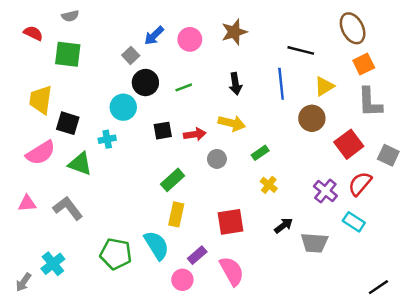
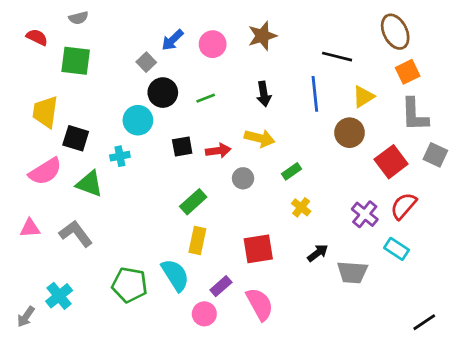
gray square: (388, 155) -> (435, 155), moved

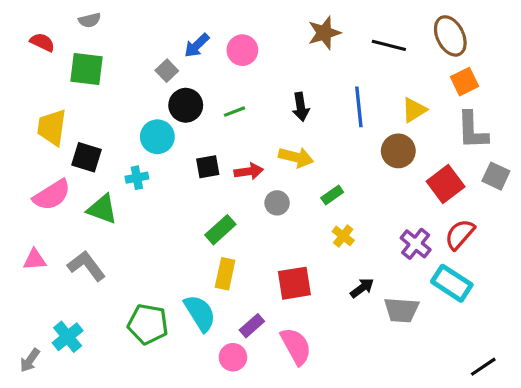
brown star: (262, 36) -> (324, 33), moved
black line: (337, 57) -> (389, 45), moved
cyan rectangle: (397, 249) -> (452, 283), size x1.4

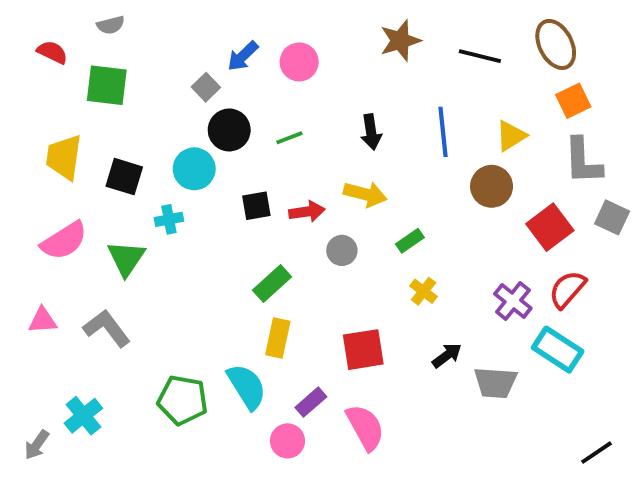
black square: (86, 157) -> (124, 177), moved
green triangle: (102, 209) -> (126, 258), turned 44

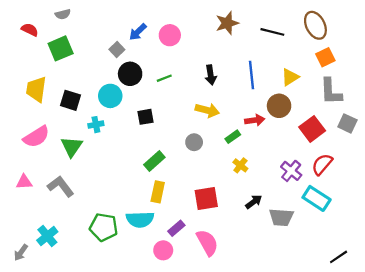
green square: (107, 85) -> (61, 48), turned -30
red arrow: (307, 212) -> (255, 120), moved
cyan semicircle: (247, 387) -> (140, 219), turned 120

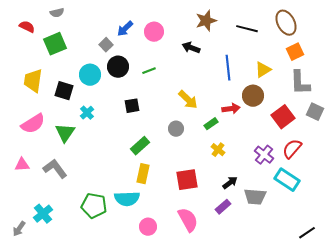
black arrow: (211, 75) -> (191, 48), moved, turned 120
cyan circle: (110, 96) -> (90, 75), moved
yellow arrow: (207, 110) -> (188, 100), turned 30
cyan cross: (96, 125) -> (87, 113), turned -32
purple rectangle: (176, 228) -> (223, 207), moved

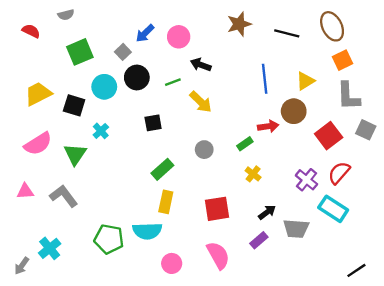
green square: (55, 44) -> (80, 52), moved
black arrow: (191, 48) -> (201, 65), moved
yellow trapezoid: (33, 81) -> (38, 94), turned 55
yellow arrow: (188, 100) -> (201, 102), moved

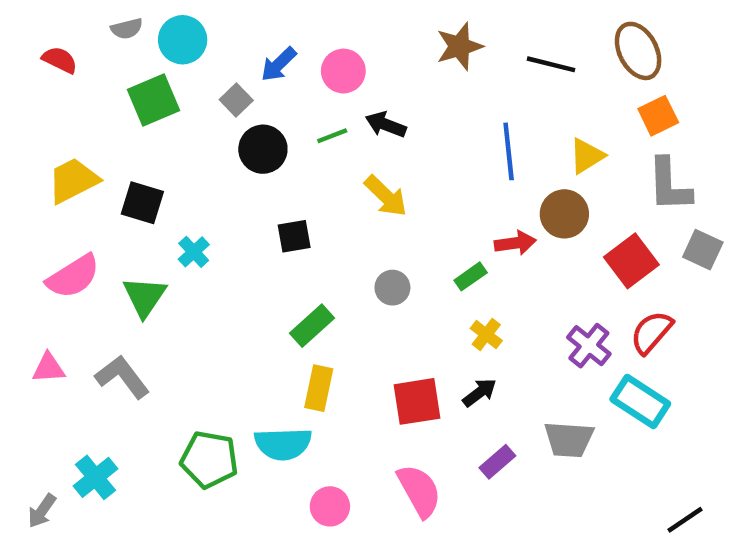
green line: (173, 82) -> (332, 136), moved
cyan circle: (104, 87) -> (183, 40), moved
black arrow: (267, 212) -> (480, 393), moved

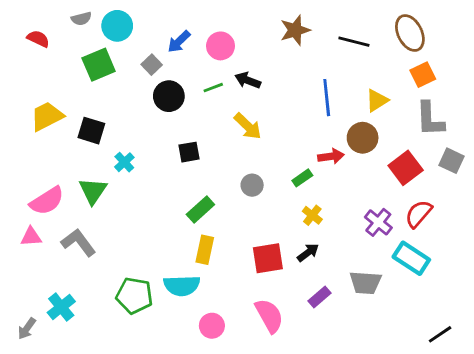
pink semicircle: (73, 276) -> (47, 201), moved

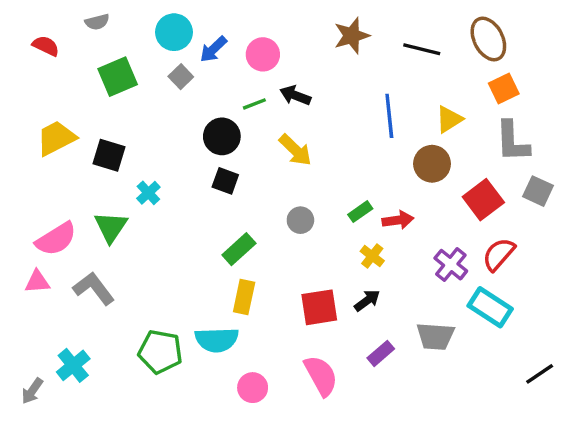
cyan circle: (117, 26) -> (174, 32), moved
black circle: (169, 96) -> (222, 136), moved
black square: (189, 152) -> (225, 181), turned 30
red arrow: (331, 156) -> (398, 220), moved
black line: (440, 334) -> (540, 374), moved

